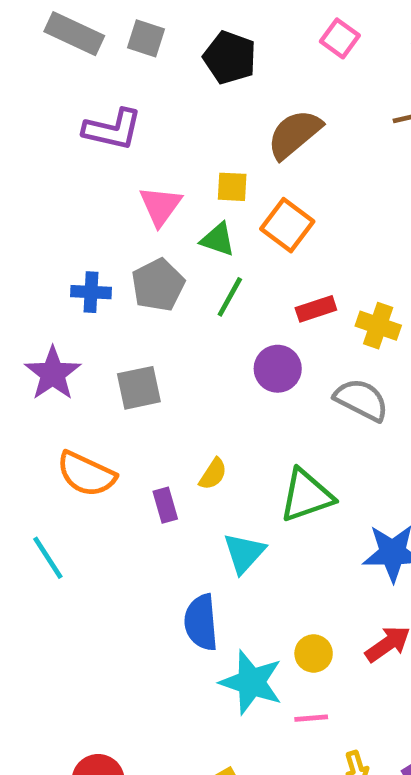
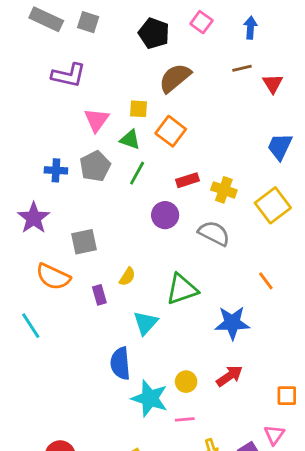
black pentagon: (230, 58) -> (154, 33), moved
gray square: (139, 388) -> (84, 242), moved

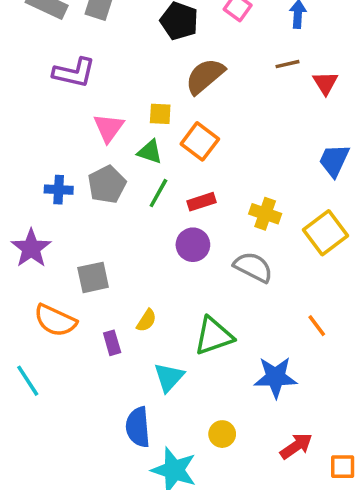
red rectangle: (187, 180) -> (202, 202), moved
red arrow: (229, 376) -> (296, 446), moved
yellow circle: (186, 382) -> (222, 434), moved

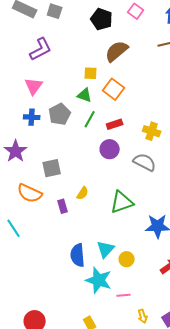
purple L-shape: (74, 73) -> (41, 49), turned -40
pink triangle: (109, 128) -> (34, 86), moved
cyan triangle: (169, 377) -> (106, 249), moved

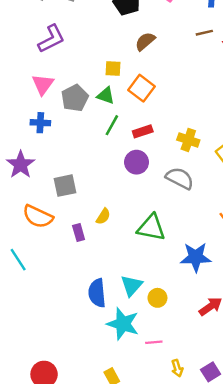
brown semicircle: (117, 51) -> (145, 41), size x0.7
gray pentagon: (60, 114) -> (75, 98), moved
green triangle: (122, 202) -> (151, 228), turned 30

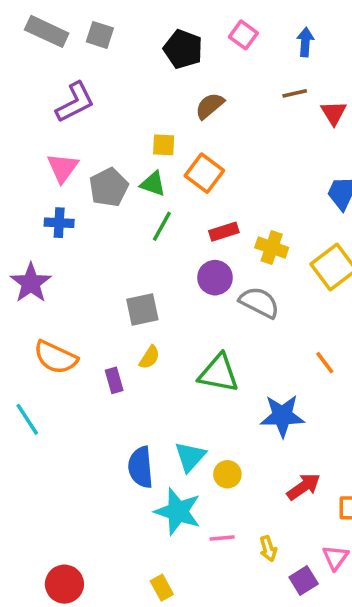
red rectangle: (143, 131) -> (224, 232), moved
purple circle: (137, 162) -> (215, 278), moved
gray square: (65, 186) -> (142, 310), moved
yellow arrow: (177, 368) -> (268, 549), moved

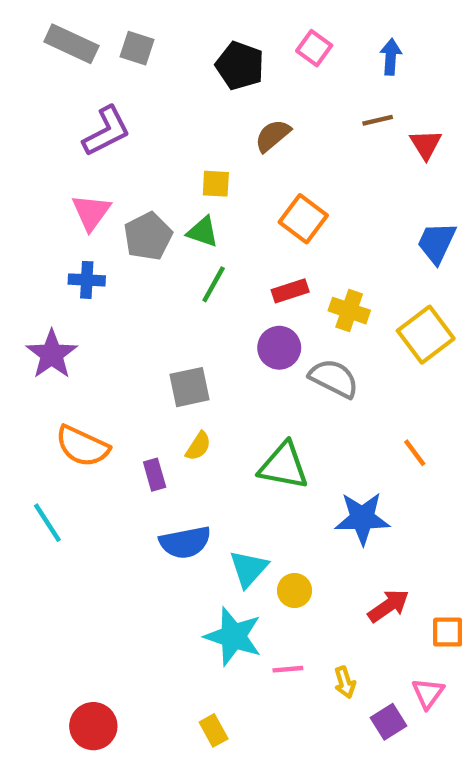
orange square: (204, 173) -> (303, 219), moved
blue semicircle: (141, 467) -> (185, 542), moved, turned -96

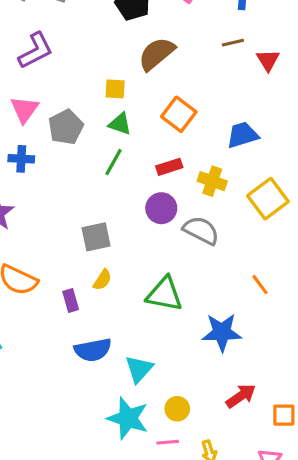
brown semicircle: (273, 136) -> (157, 54), size x1.4
green triangle: (203, 232) -> (120, 124), moved
blue trapezoid: (437, 243) -> (242, 135), moved, turned 48
yellow circle: (294, 590) -> (177, 409), moved

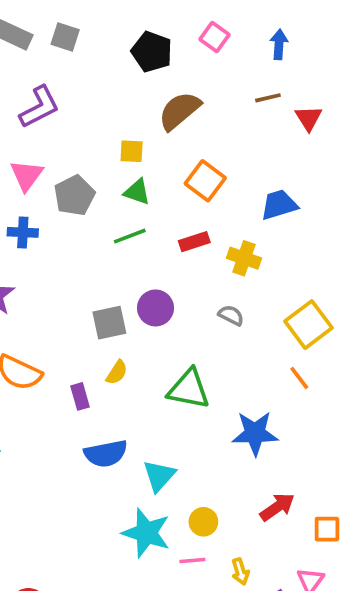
green line: (114, 162) -> (130, 236), turned 40
yellow square: (268, 199) -> (308, 325), moved
purple circle: (161, 208) -> (156, 308), moved
gray semicircle: (201, 230) -> (231, 315), size x0.6

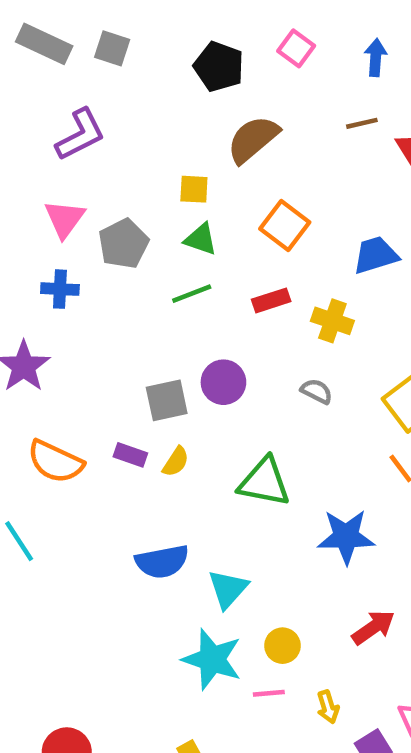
purple rectangle: (80, 396) -> (130, 455), moved, turned -55

